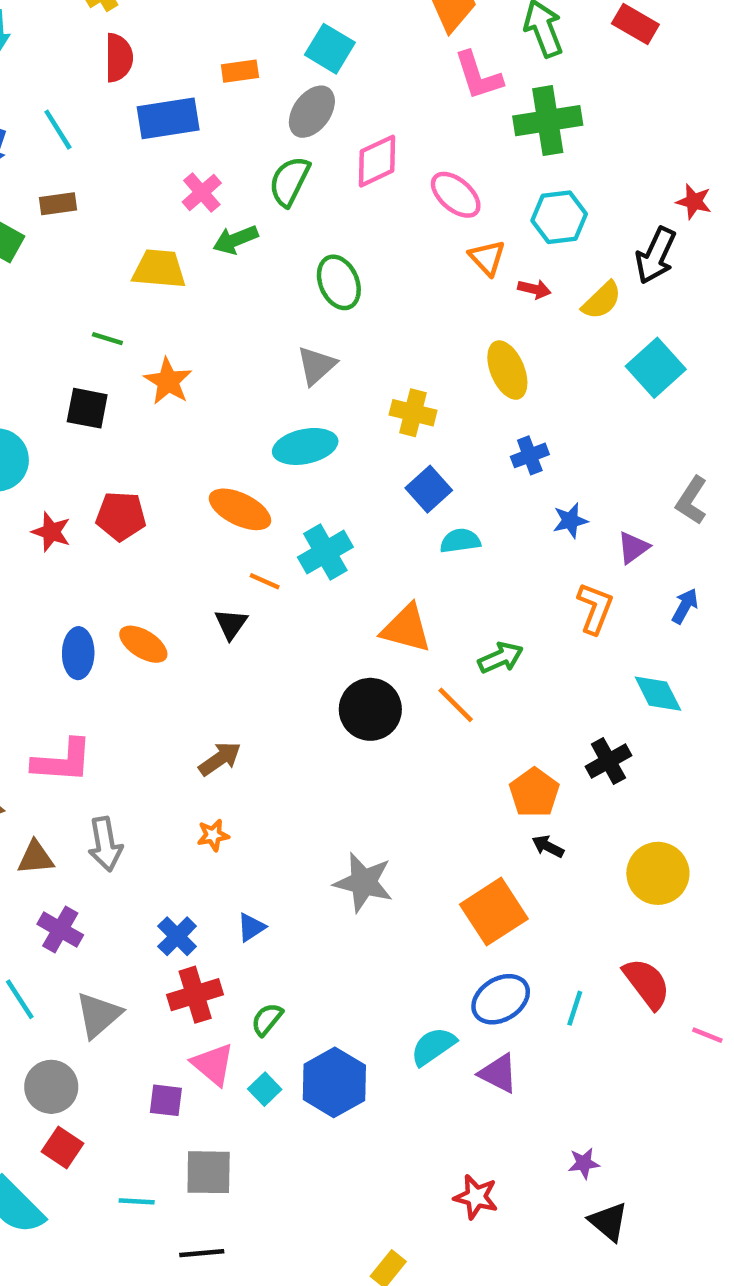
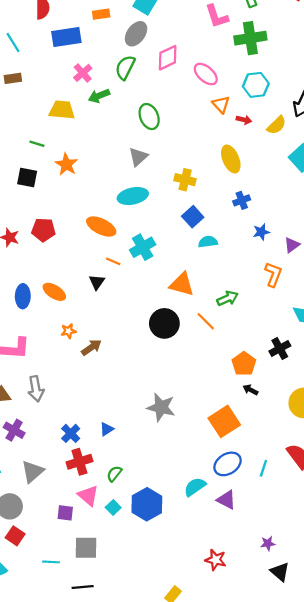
orange star: (213, 835) -> (69, 331), moved

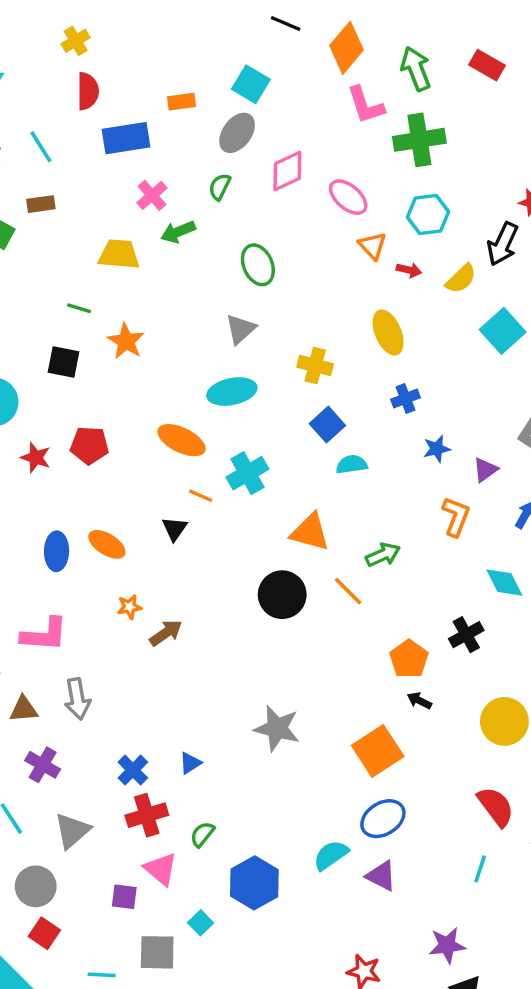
green semicircle: (125, 67) -> (220, 187), size x0.7
cyan line: (263, 468) -> (480, 869), moved
cyan square: (113, 507) -> (201, 923), moved
purple star: (268, 543) -> (447, 945), size x1.5

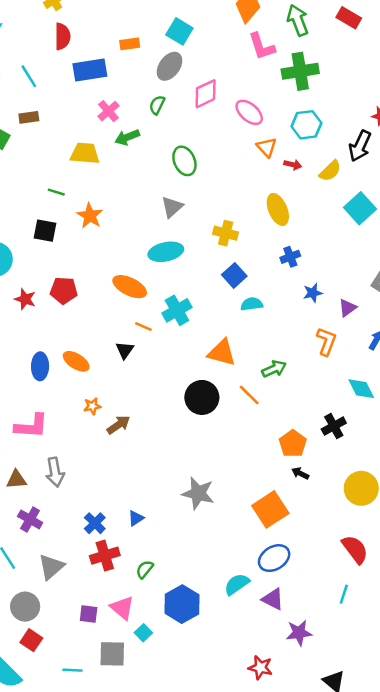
pink triangle: (161, 869) -> (122, 608), moved
purple star: (447, 945) -> (299, 633), moved

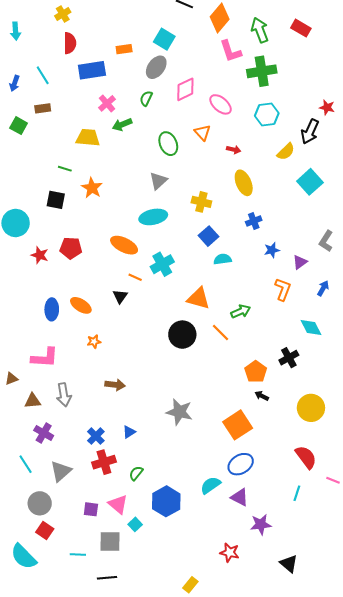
orange triangle: (267, 147) -> (202, 133), moved
red arrow: (293, 165) -> (234, 150), moved
brown arrow: (118, 425) -> (115, 385), moved, turned 42

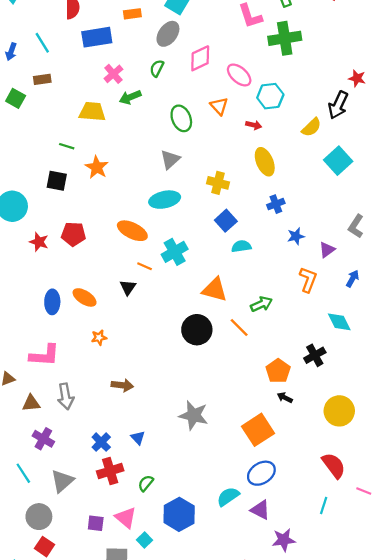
cyan hexagon: (267, 114) -> (270, 96), moved
blue triangle: (129, 432) -> (138, 438), turned -40

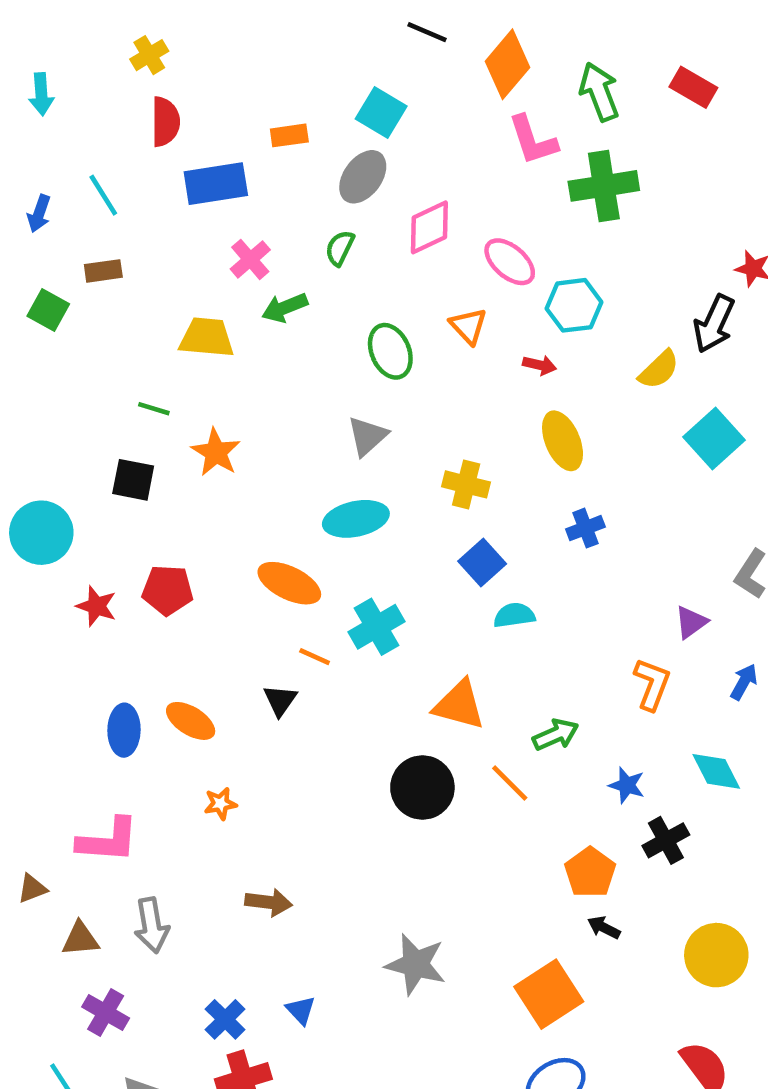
blue star: (296, 236) -> (627, 785), moved, turned 30

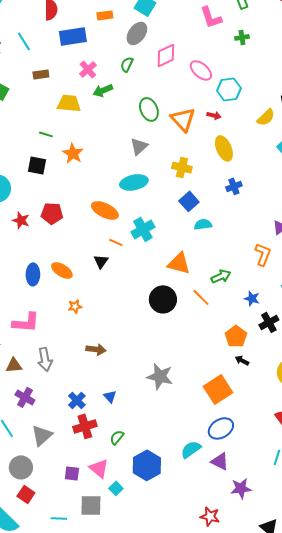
green cross: (604, 186) -> (242, 37), size x0.5
brown rectangle: (103, 271) -> (41, 74), moved
orange triangle: (468, 326) -> (183, 119), moved, size x1.5

